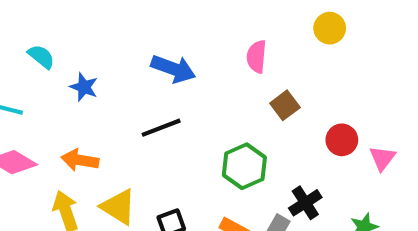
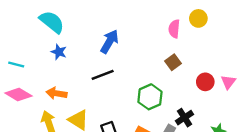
cyan semicircle: (41, 57) -> (52, 22), moved, size x1.6
pink semicircle: (257, 57) -> (174, 29), moved
blue arrow: (173, 69) -> (110, 41), turned -80
pink triangle: (382, 158) -> (228, 82), moved

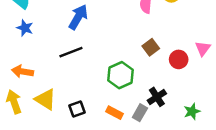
brown square: (173, 62) -> (151, 47), moved
pink triangle: (228, 82) -> (203, 49), moved

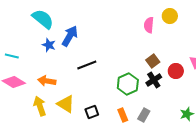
blue arrow: (78, 17) -> (70, 36), moved
black cross: (157, 97) -> (154, 80), moved
orange rectangle: (114, 113) -> (123, 115), turned 40

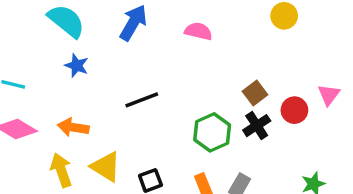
pink semicircle: (149, 25) -> (198, 31), moved, turned 98
blue arrow: (70, 36) -> (133, 23), moved

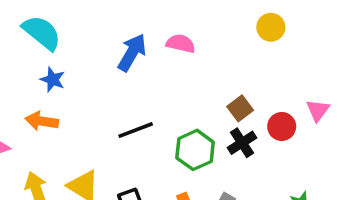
blue arrow: (133, 23) -> (132, 53), moved
black line: (142, 100) -> (136, 130), moved
orange arrow: (73, 127) -> (42, 121), moved

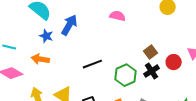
blue arrow: (132, 53) -> (69, 25), moved

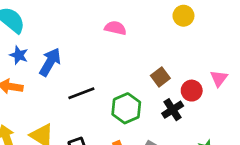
blue arrow: (69, 25) -> (50, 62), moved
black cross: (152, 71) -> (173, 110), moved

